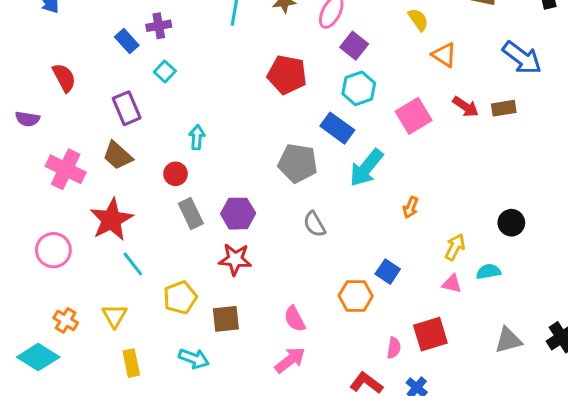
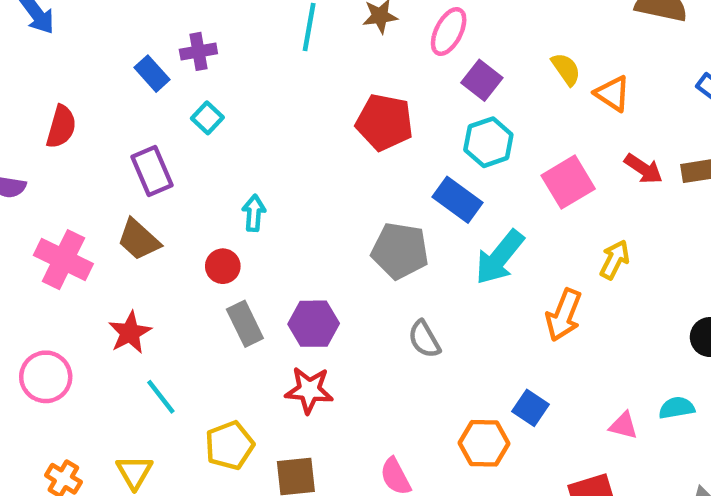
yellow semicircle: (418, 20) -> (566, 69), moved
red semicircle: (64, 78) -> (61, 127), turned 44
orange arrow: (411, 207) -> (564, 315), size x1.6
red star: (111, 220) -> (130, 333), size x0.7
yellow arrow: (455, 247) -> (615, 260), moved

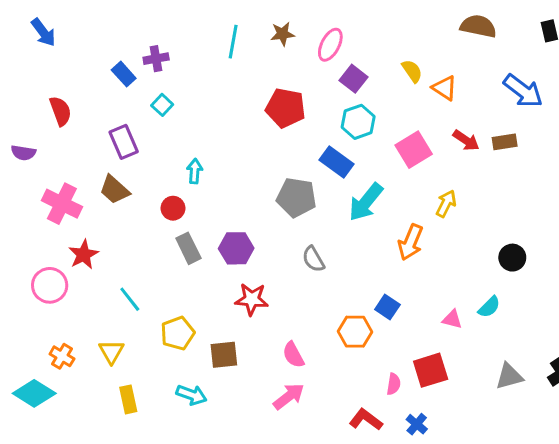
red semicircle: (61, 127) -> (60, 111), turned -36
red star: (130, 333) -> (84, 254), moved
red star: (309, 390) -> (252, 299), moved
cyan semicircle: (677, 408) -> (489, 307), turned 145

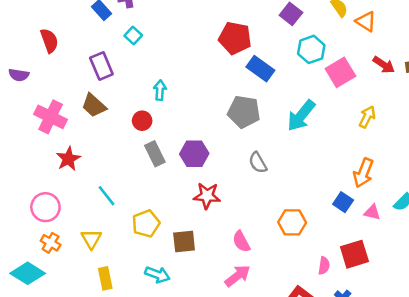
cyan hexagon: (358, 122) -> (311, 49), moved
blue rectangle: (336, 162) -> (260, 69), moved
orange arrow: (411, 242) -> (363, 173), moved
pink circle: (50, 285) -> (45, 207), moved
blue square: (387, 307) -> (343, 202), moved

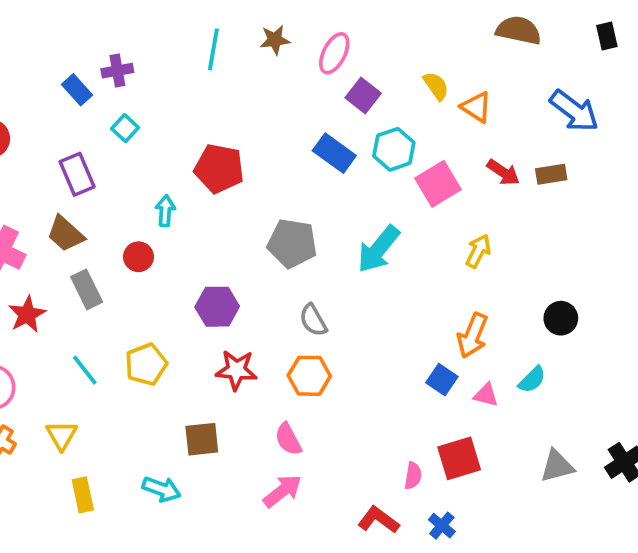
red pentagon: (235, 38) -> (219, 168), moved
blue rectangle: (260, 69) -> (334, 153), moved
gray rectangle: (155, 154) -> (87, 289), moved
orange hexagon: (292, 222) -> (309, 376), moved
yellow pentagon: (146, 224) -> (146, 364), moved

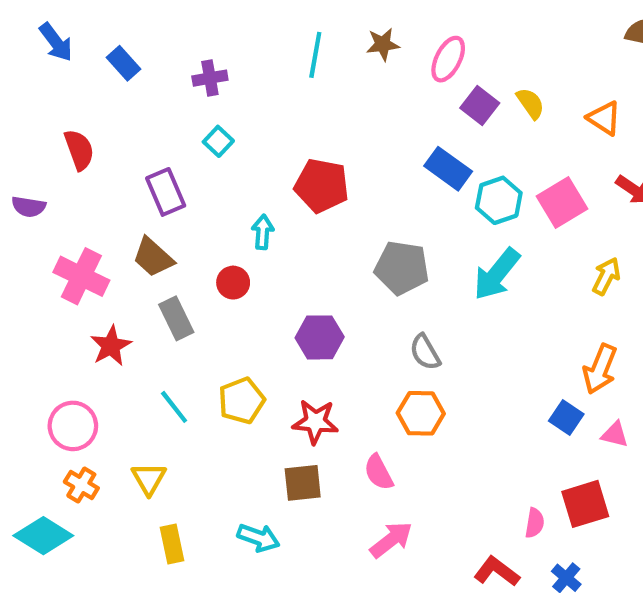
yellow semicircle: (436, 86) -> (530, 103), moved
blue rectangle: (77, 90) -> (123, 63), moved
cyan hexagon: (394, 149) -> (499, 200), moved
red star: (236, 370) -> (315, 422), moved
pink semicircle: (288, 439) -> (379, 472), moved

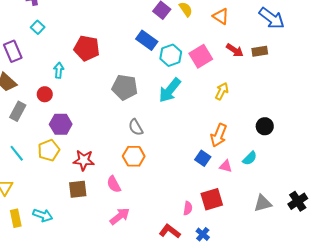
gray rectangle: (176, 318) -> (18, 111), turned 54
purple hexagon: (320, 337) -> (61, 124), moved
cyan arrow: (258, 538) -> (43, 215), moved

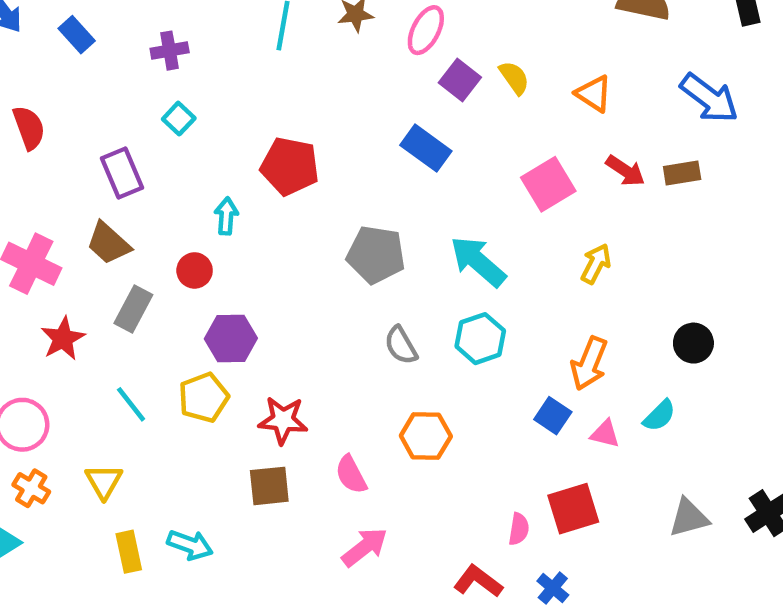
cyan hexagon: (171, 55) -> (480, 339), moved
cyan arrow: (170, 90) -> (478, 261), turned 92
orange hexagon: (134, 156) -> (426, 436), moved

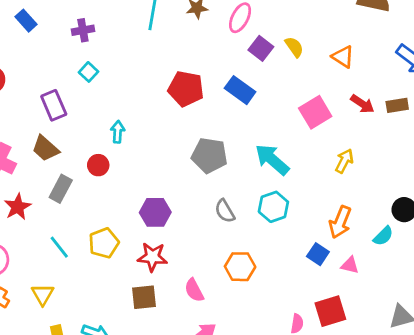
red pentagon: (290, 166) -> (186, 89), moved
purple hexagon: (231, 339) -> (155, 212), moved
cyan semicircle: (659, 416) -> (383, 236), moved

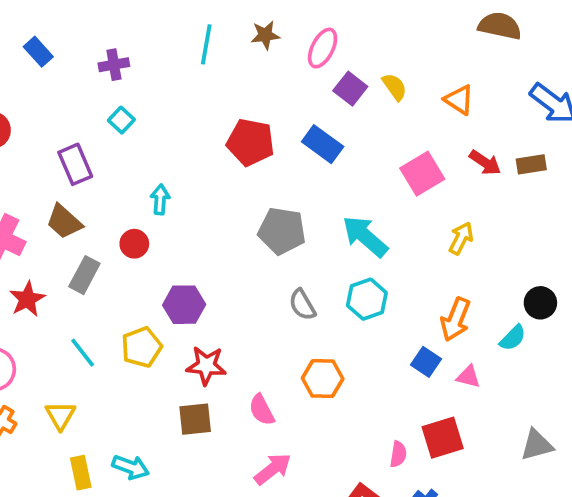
purple hexagon: (155, 212) -> (184, 305), moved

